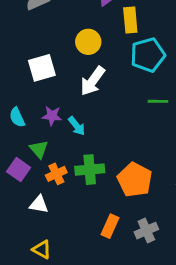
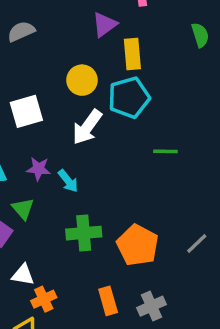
cyan pentagon: (148, 55) -> (129, 97), moved
orange cross: (56, 174) -> (44, 299), moved
orange rectangle: (110, 226) -> (108, 301), turned -40

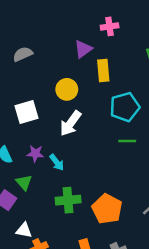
cyan pentagon: (129, 97) -> (125, 107), moved

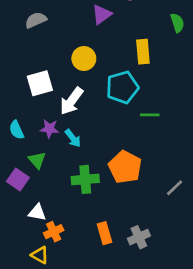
yellow rectangle: (103, 70) -> (143, 52), moved
cyan pentagon: (125, 107) -> (122, 87), moved
white arrow: (71, 123) -> (71, 101), moved
orange pentagon: (107, 209) -> (125, 167), moved

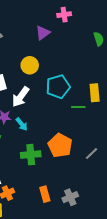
yellow rectangle: (143, 52) -> (95, 93), moved
gray line: (175, 188) -> (92, 154), moved

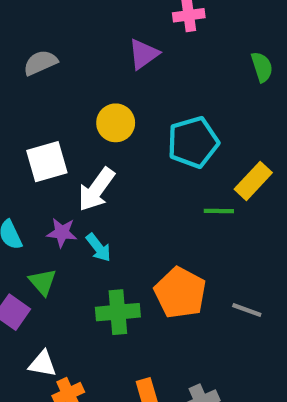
cyan pentagon: (58, 87) -> (193, 142), moved
yellow rectangle: (95, 93) -> (253, 181), turned 48
gray line: (92, 154) -> (247, 310), turned 64

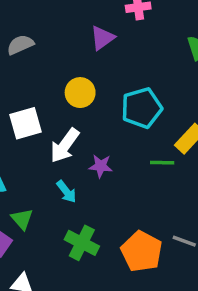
purple star: (62, 233) -> (101, 166), moved
orange pentagon: (180, 293) -> (142, 251), moved
green cross: (118, 312) -> (82, 243), turned 32

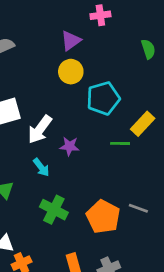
yellow circle: (80, 93) -> (71, 72), moved

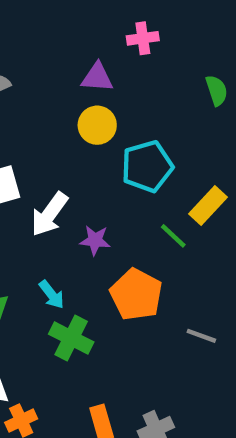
purple triangle: (71, 41) -> (97, 77), turned 40
green line: (120, 143) -> (173, 236), turned 42
cyan arrow: (41, 167) -> (52, 295), moved
orange pentagon: (103, 217) -> (136, 295), moved

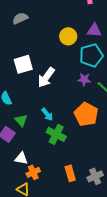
purple triangle: (97, 77) -> (94, 30), moved
purple star: (95, 240) -> (84, 79), moved

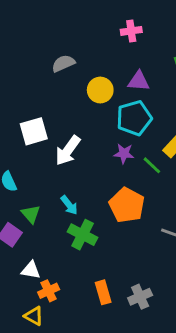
gray semicircle: (20, 18) -> (63, 63), moved

